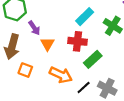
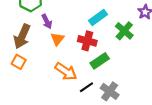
orange square: (25, 70) -> (19, 62), moved

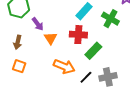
brown arrow: (22, 36) -> (18, 42), size x0.6
gray cross: (110, 91) -> (108, 77), turned -36

